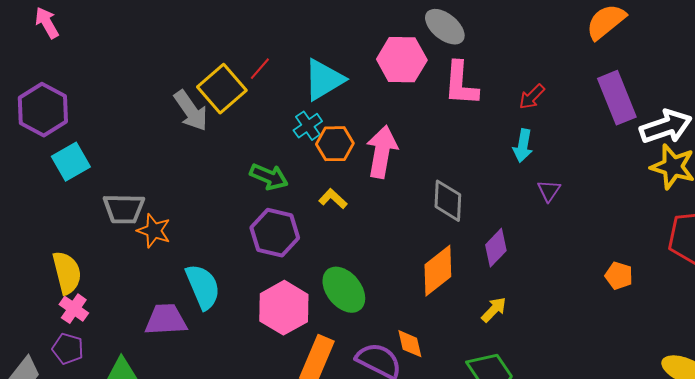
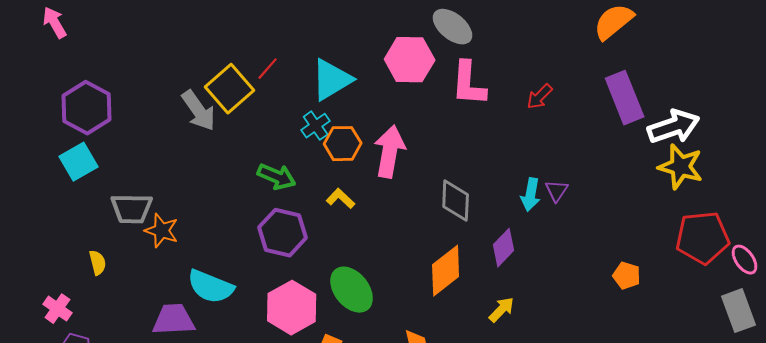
purple hexagon: (43, 110) -> (87, 108), moved
cyan arrow: (523, 146) -> (531, 195), moved
yellow semicircle: (67, 273) -> (98, 263), moved, size x0.6
cyan semicircle: (203, 287) -> (211, 287), turned 135
pink cross: (74, 309) -> (58, 309), moved

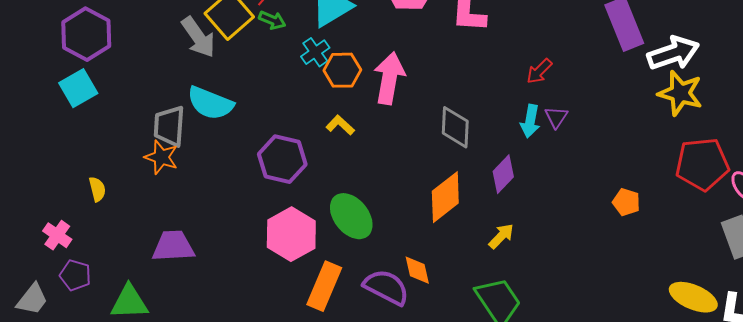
red arrow: (540, 97) -> (539, 71), moved
green arrow: (277, 177) -> (272, 20), moved, size x0.7
gray trapezoid: (132, 209) -> (169, 126), moved, turned 93
cyan semicircle: (211, 287) -> (210, 103), moved

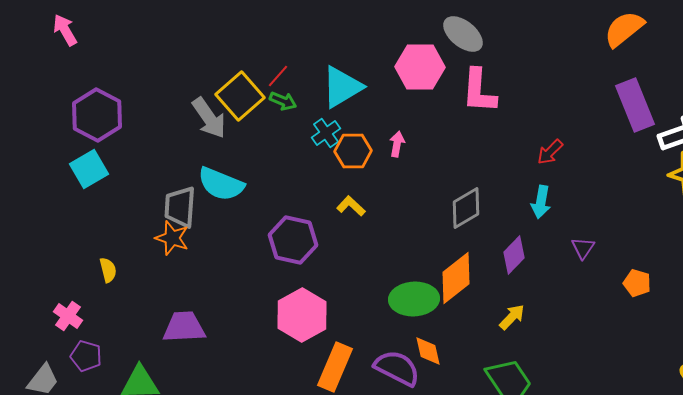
pink arrow: (389, 78) -> (397, 144), moved, size x0.5
purple triangle: (556, 117) -> (583, 248), moved
gray diamond: (455, 127) -> (466, 208), turned 57
green ellipse: (351, 216) -> (414, 299), moved, turned -54

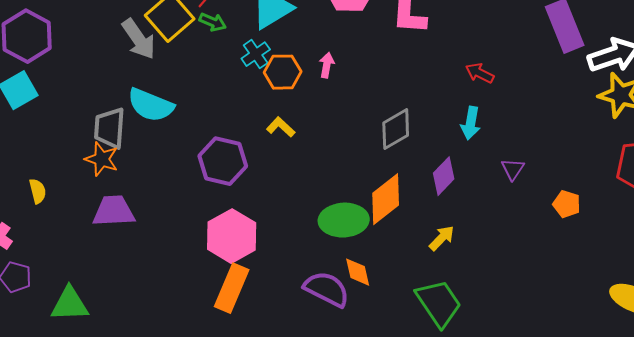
red arrow: (550, 152) -> (480, 73), turned 72
purple trapezoid: (184, 327) -> (114, 211), moved
orange rectangle: (335, 367) -> (232, 288), moved

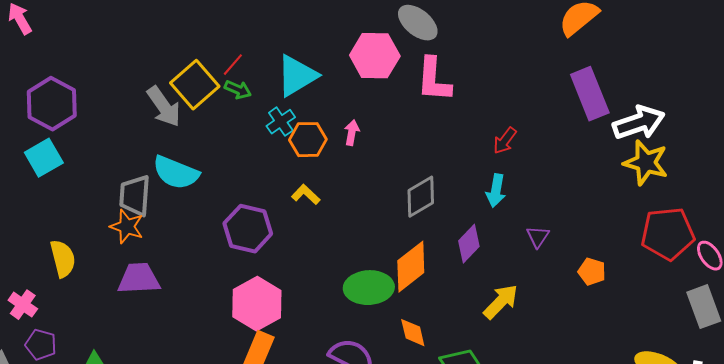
red arrow: (480, 73) -> (505, 141), turned -80
yellow semicircle: (38, 191) -> (63, 259), size x1.5
yellow arrow: (442, 238) -> (501, 302), moved, size x1.4
orange diamond: (358, 272) -> (413, 333), moved

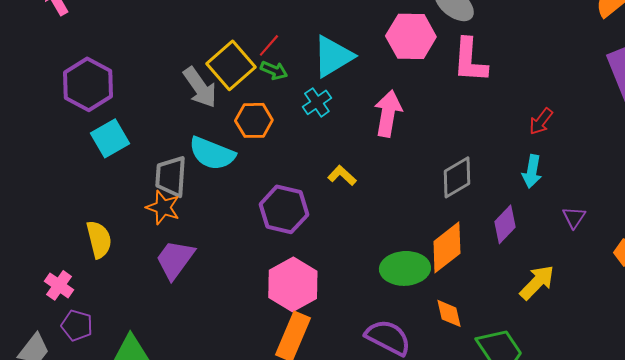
pink arrow: (352, 133) -> (388, 113), size x1.8
orange hexagon: (308, 140) -> (254, 120), moved
cyan square: (44, 158) -> (110, 138), moved
purple trapezoid: (139, 279) -> (175, 259), turned -51

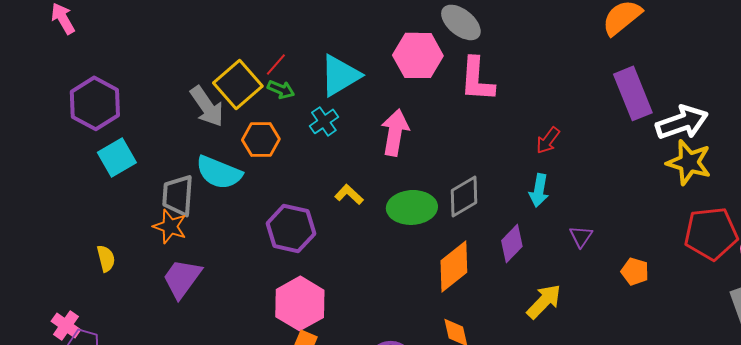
yellow semicircle: (99, 239) -> (106, 258), size x0.7
green ellipse: (405, 268) -> (412, 207), moved
pink cross: (59, 285) -> (66, 325), moved

